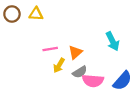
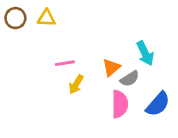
orange triangle: (75, 52) -> (111, 67), moved
gray semicircle: (80, 72) -> (130, 79), moved
pink semicircle: (93, 81) -> (120, 104), turned -95

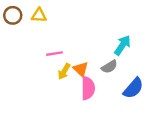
cyan arrow: (145, 53) -> (123, 45), turned -120
orange triangle: (111, 67) -> (81, 69), moved, turned -35
pink semicircle: (120, 104) -> (88, 88), moved

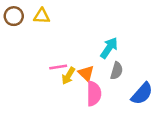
cyan arrow: (123, 45) -> (109, 48), moved
pink line: (54, 54) -> (58, 67), moved
gray semicircle: (109, 67) -> (117, 71), turned -42

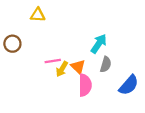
brown circle: (14, 16) -> (12, 44), moved

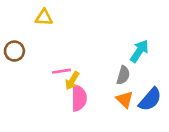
cyan arrow: (99, 44) -> (139, 51), moved
orange triangle: (78, 67) -> (125, 99), moved
pink semicircle: (85, 85) -> (79, 98), moved

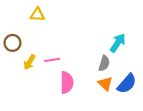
yellow arrow: (72, 81) -> (29, 62), moved

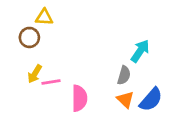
brown circle: (12, 43) -> (29, 37), moved
pink line: (52, 60) -> (51, 82), moved

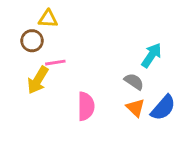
yellow arrow: (35, 74) -> (38, 80), size x1.4
gray semicircle: (124, 75) -> (134, 82), turned -72
pink line: (51, 82) -> (55, 63), moved

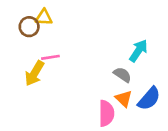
brown circle: (32, 41) -> (29, 27), moved
pink semicircle: (86, 106) -> (106, 113), moved

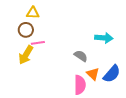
brown circle: (29, 27) -> (26, 30), moved
cyan arrow: (138, 51) -> (104, 38), turned 60
gray semicircle: (122, 75) -> (81, 56), moved

